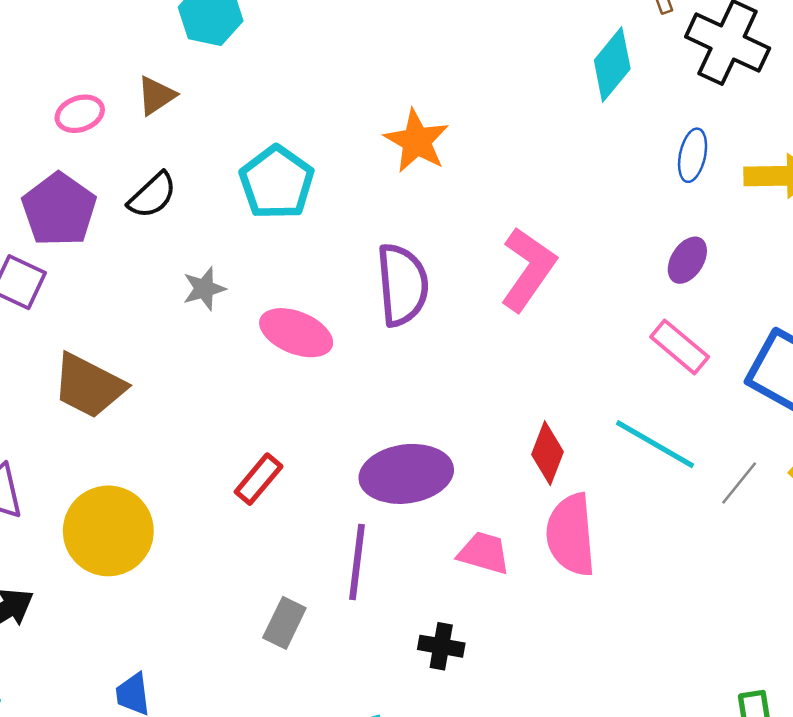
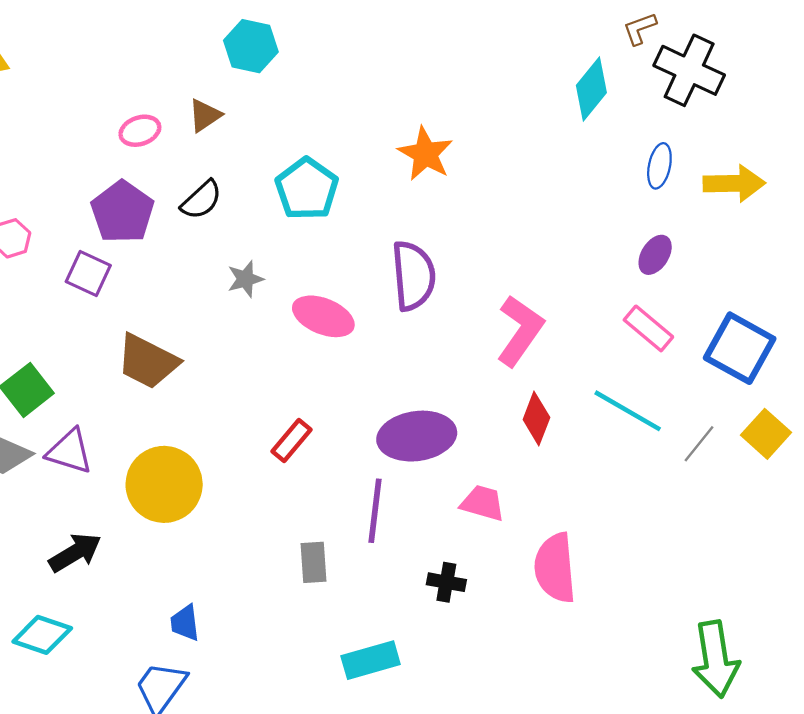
pink L-shape: (528, 269) -> (520, 331), moved
pink semicircle: (571, 535) -> (555, 568), moved
gray rectangle: (284, 623) -> (313, 562), turned -30

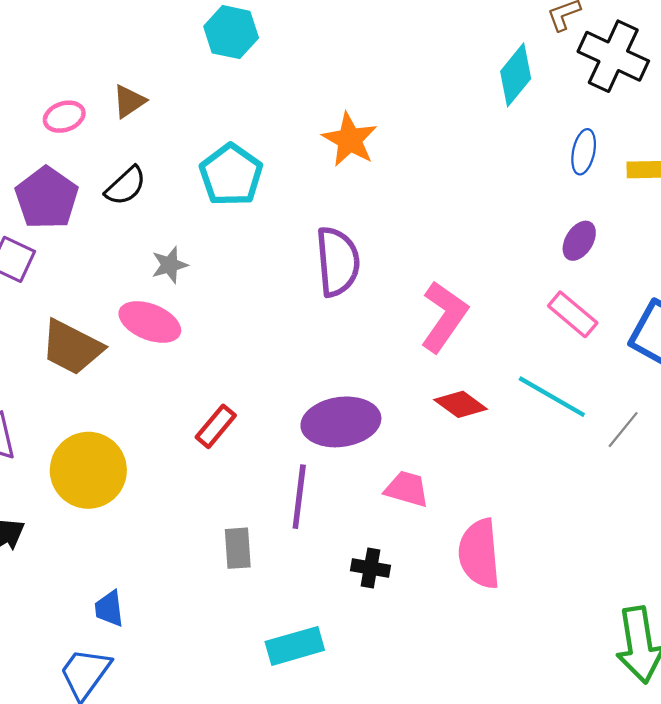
cyan hexagon: (251, 46) -> (231, 32), moved
pink ellipse: (323, 316) -> (150, 322), moved
red diamond: (536, 418) -> (461, 404), turned -75

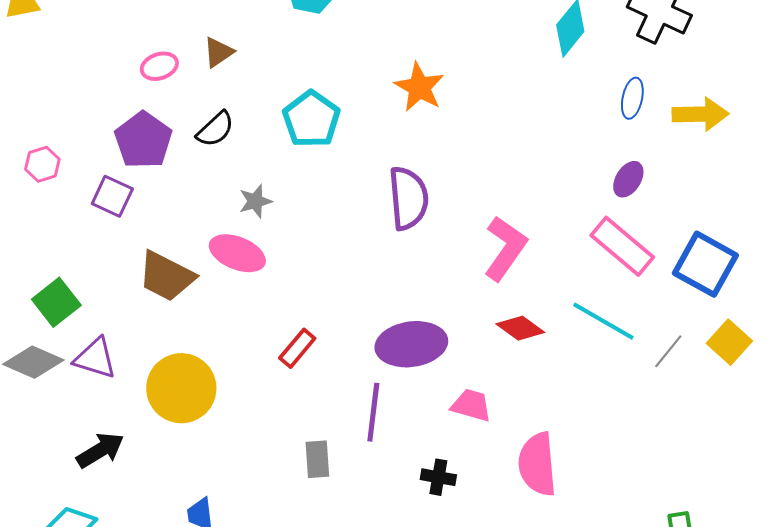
pink rectangle: (573, 314) -> (622, 246), size x1.4

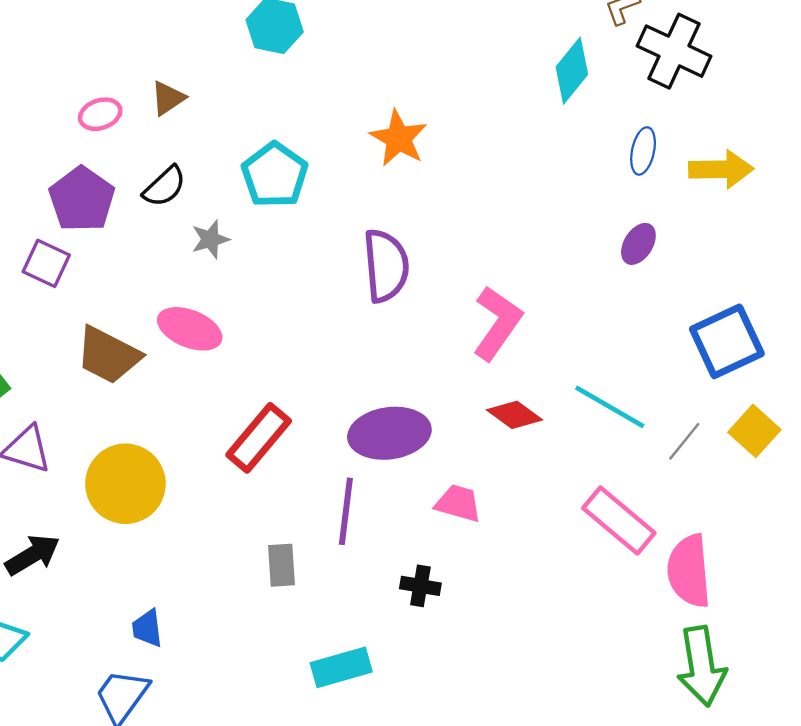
gray star: (255, 201) -> (210, 239), moved
pink rectangle: (622, 246) -> (619, 520), moved
blue square: (705, 264) -> (727, 341), turned 36
red rectangle: (297, 348) -> (259, 438), size x1.5
pink semicircle: (537, 464) -> (689, 571), moved

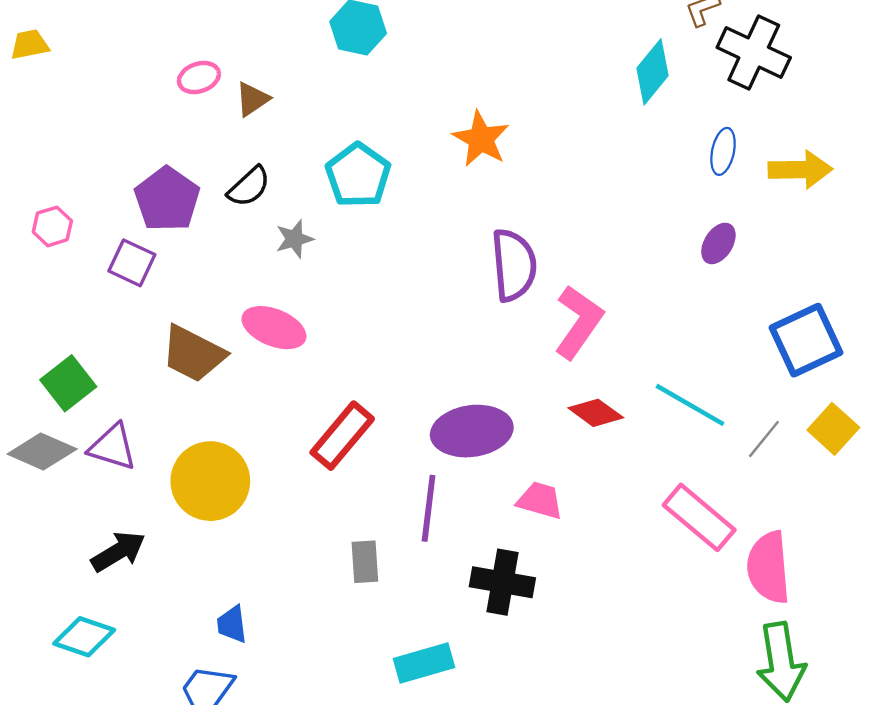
pink ellipse: (100, 114) -> (199, 77), moved
purple semicircle: (386, 266) -> (514, 265), moved
black cross: (420, 586) -> (502, 582), size x1.6

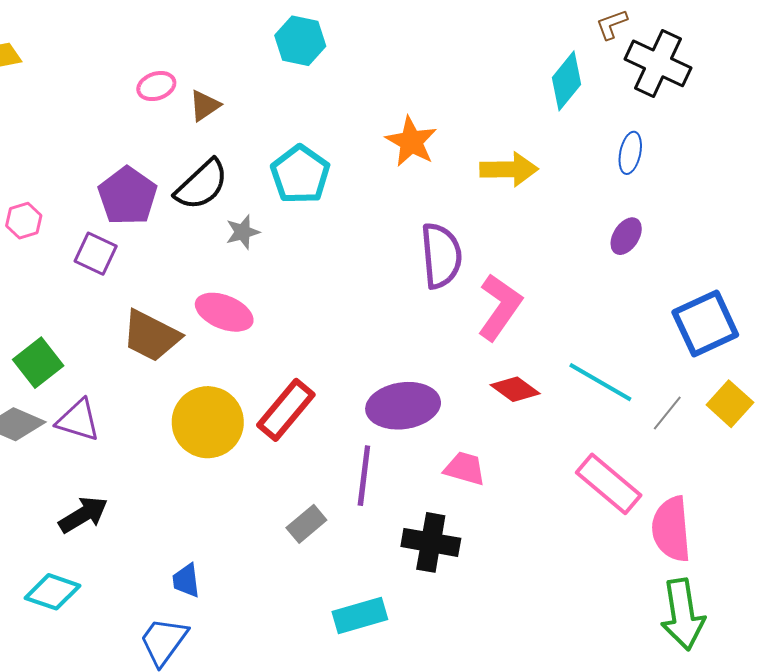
yellow arrow: (800, 170) -> (509, 169), moved
black semicircle: (249, 187) -> (202, 185), size x1.4
yellow circle: (210, 481) -> (208, 422), moved
gray rectangle: (365, 562) -> (306, 524), turned 54

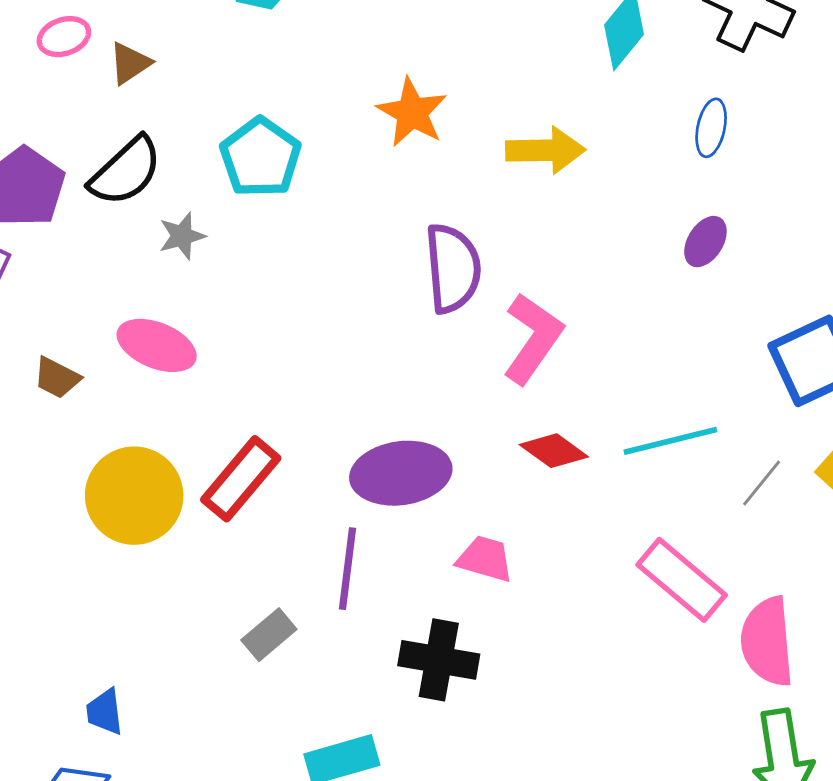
brown trapezoid: (151, 336) -> (57, 378), size x0.6
cyan line: (600, 382) -> (670, 441), turned -44

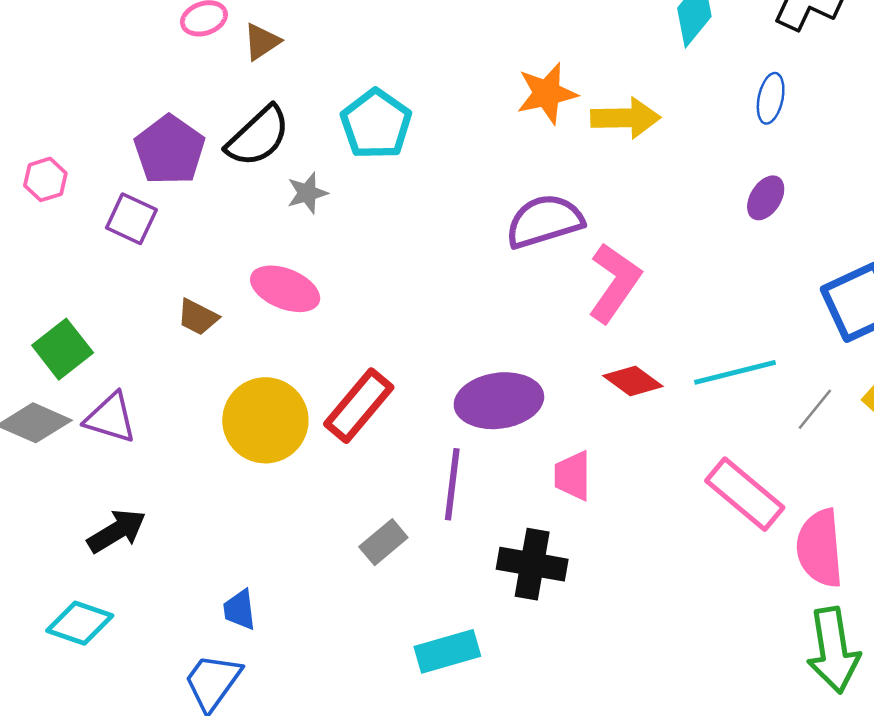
orange star: (412, 112) -> (547, 93), moved, turned 30
purple semicircle: (453, 268) -> (544, 221), turned -102
pink trapezoid: (485, 559) -> (573, 476), turned -106

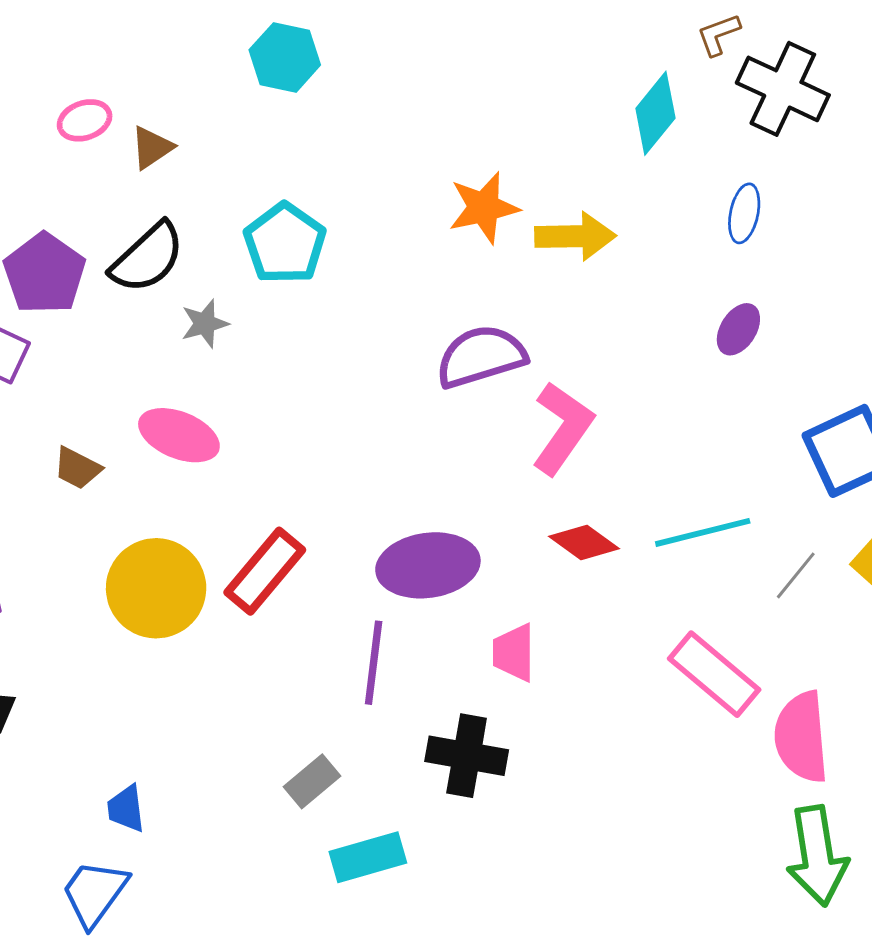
gray rectangle: (383, 542) -> (312, 781), moved

